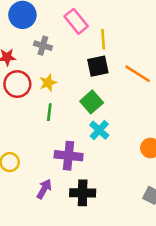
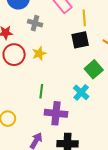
green square: (92, 102) -> (94, 69), moved
green line: (49, 112) -> (41, 91), moved

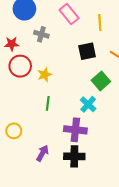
yellow line: (84, 18) -> (100, 23), moved
yellow star: (39, 54) -> (45, 75), moved
purple cross: (56, 113) -> (75, 130), moved

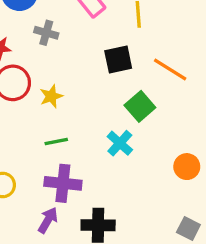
green line: (48, 103) -> (56, 141), turned 72
purple cross: (75, 130) -> (63, 183), moved

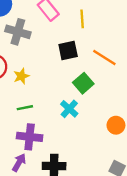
gray cross: (46, 33) -> (18, 32), size x1.5

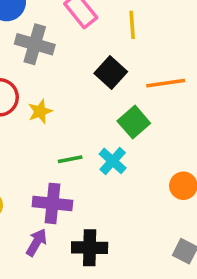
black square: (68, 50) -> (111, 73), turned -36
orange line: (104, 57) -> (166, 83), turned -40
green line: (25, 108) -> (70, 159), moved

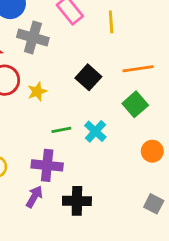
black square: (111, 73) -> (88, 77), moved
green square: (134, 122) -> (135, 104), moved

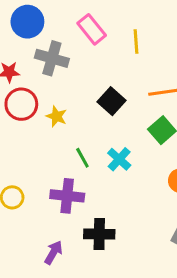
yellow star: (37, 91) -> (56, 116), turned -30
green line: (61, 130) -> (82, 158), turned 72
purple arrow: (34, 197) -> (53, 252), moved

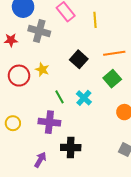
red circle: (21, 104) -> (19, 76), moved

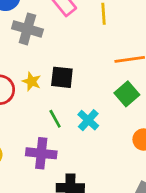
black square: (79, 59) -> (62, 77), moved, turned -36

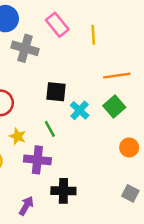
yellow star: (32, 81) -> (18, 136), moved
cyan cross: (88, 120) -> (80, 110), moved

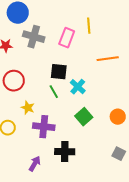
pink rectangle: (57, 25) -> (67, 38), moved, turned 60
green square: (114, 107) -> (84, 117), moved
green line: (50, 129) -> (54, 92), moved

